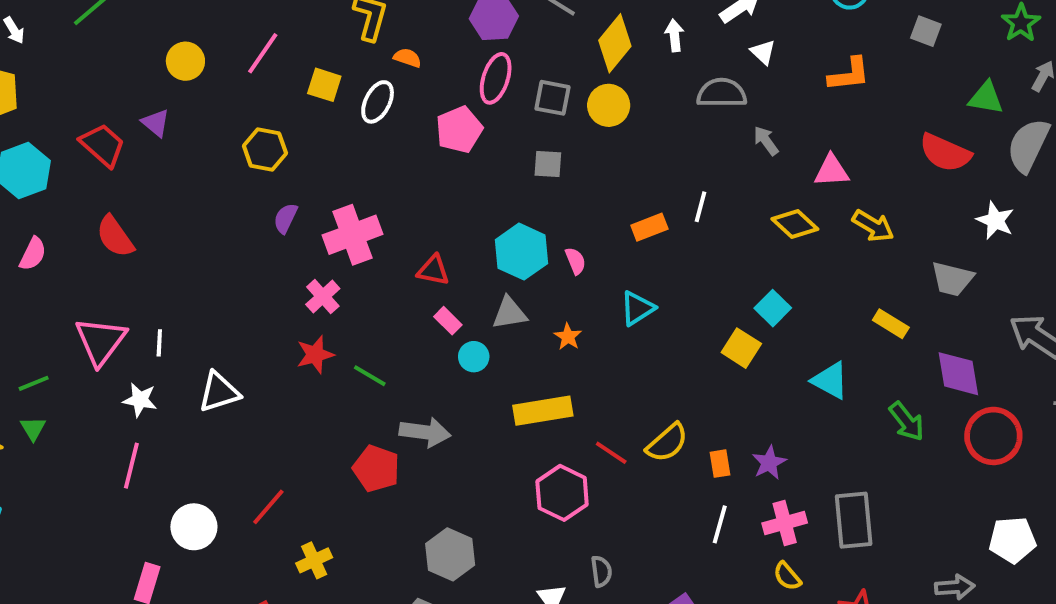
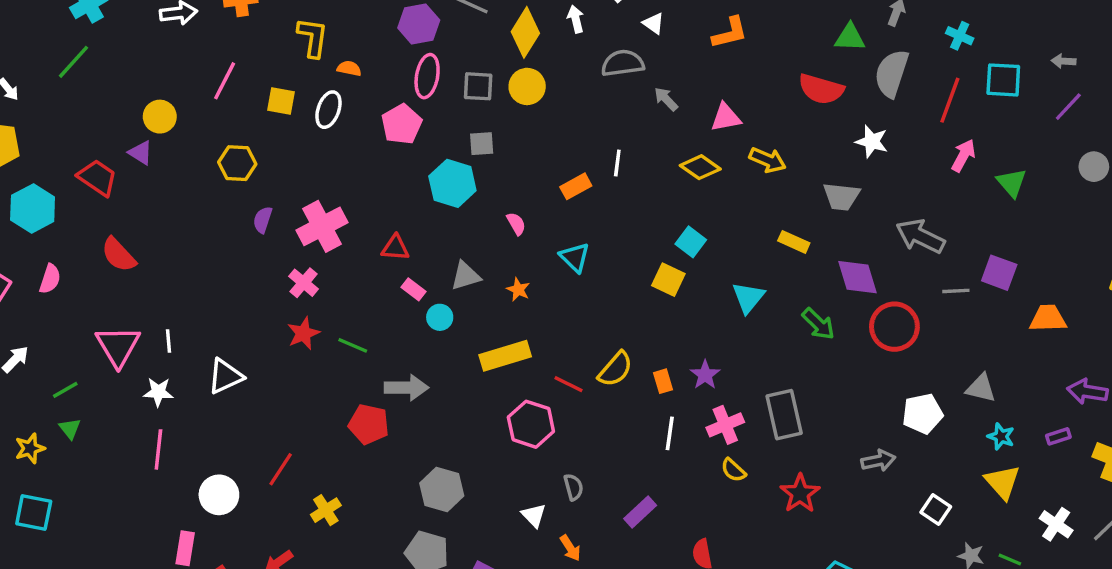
yellow circle: (185, 61) -> (160, 117), moved
cyan hexagon: (521, 252) -> (452, 183), moved
cyan triangle: (637, 308) -> (575, 257), turned -36
cyan triangle: (830, 380) -> (748, 297), turned 48

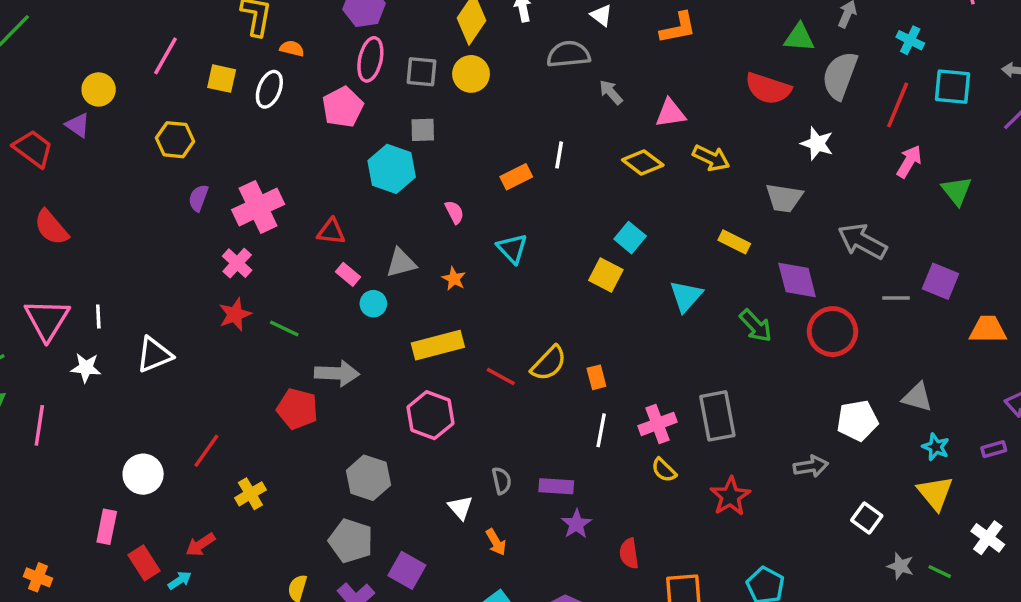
purple star: (705, 375) -> (576, 524), moved
pink hexagon: (531, 424) -> (430, 415), moved
pink line: (158, 449) -> (39, 425), moved
purple rectangle: (640, 512) -> (556, 486), moved, turned 44

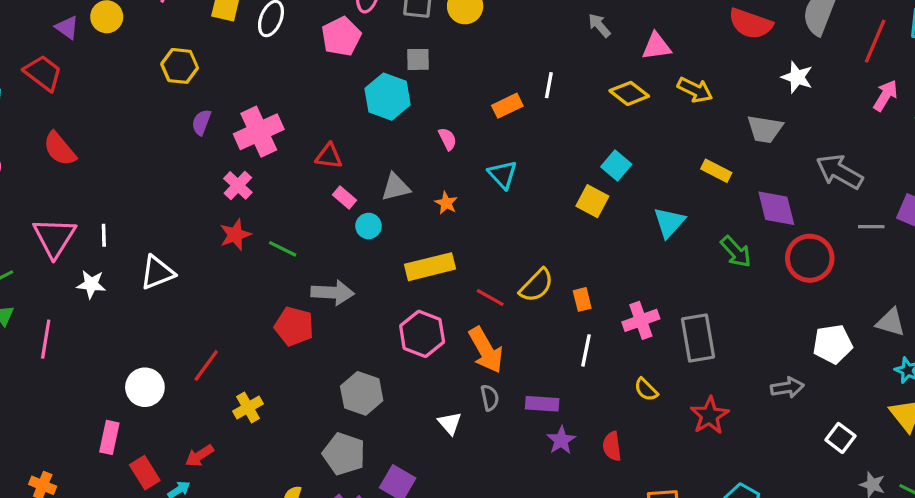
purple triangle: (78, 125) -> (67, 27), moved
pink cross: (658, 424) -> (641, 320), moved
orange arrow: (496, 542) -> (486, 350), moved, size x1.8
red semicircle: (629, 553) -> (612, 446), moved

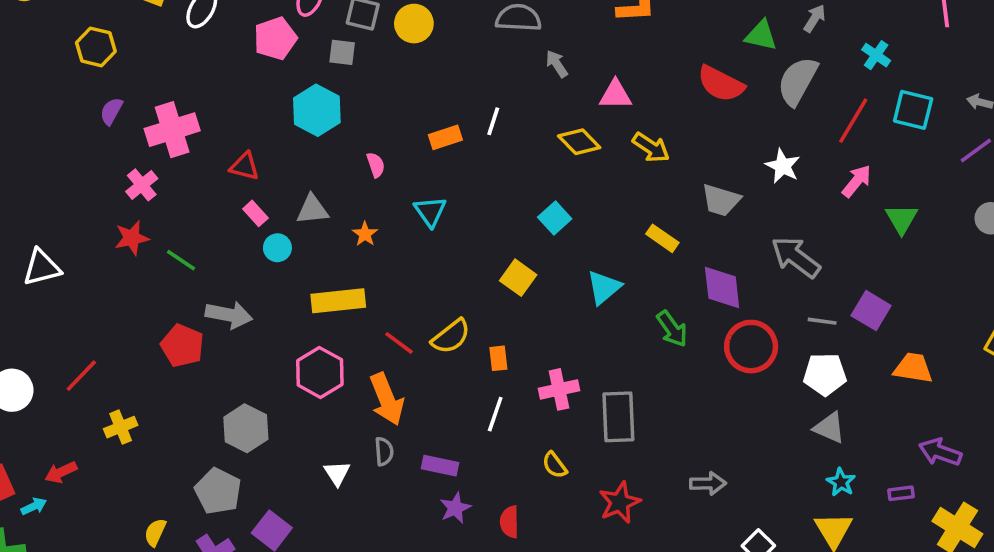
gray square: (418, 59) -> (342, 52), moved
white star: (797, 77) -> (783, 166), moved
yellow square: (592, 201) -> (518, 278), moved
white pentagon: (833, 344) -> (825, 374), moved

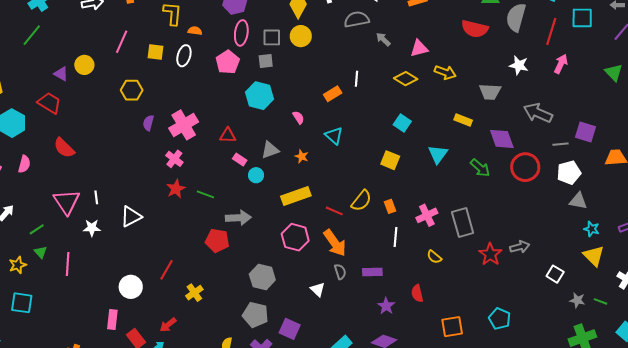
green triangle: (902, 219) -> (614, 73), moved
red star: (620, 502) -> (490, 254), moved
purple star: (455, 508) -> (386, 306), moved

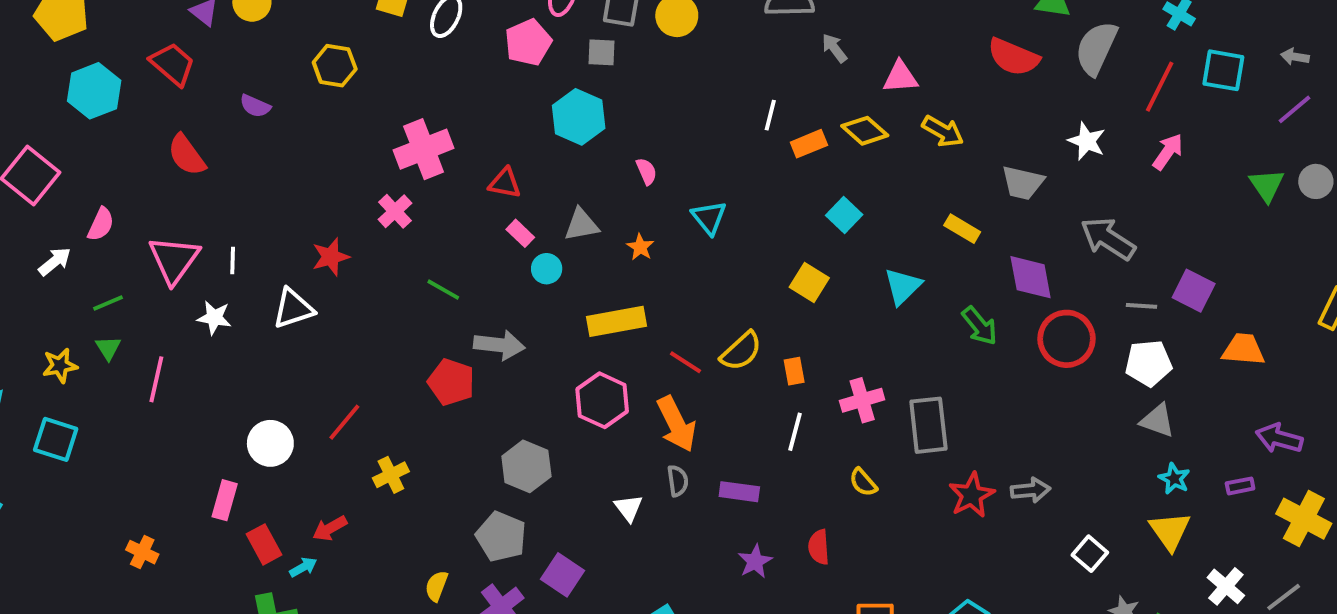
orange rectangle: (333, 94) -> (809, 144), moved
purple semicircle: (148, 123) -> (255, 106), moved, turned -91
pink semicircle: (24, 164) -> (101, 224), moved
red star: (176, 189) -> (331, 257), moved

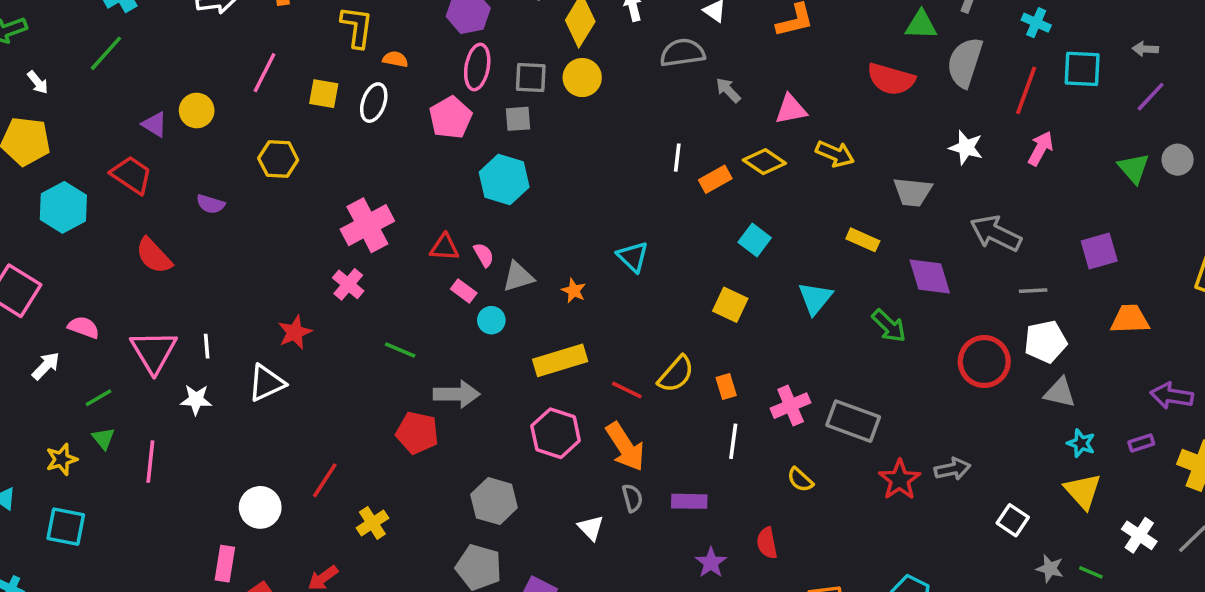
pink semicircle: (646, 171) -> (484, 255), moved
pink semicircle: (101, 224) -> (84, 327), turned -88
purple square: (1194, 291) -> (1099, 251), moved, turned -36
red circle: (1066, 339) -> (984, 362), moved
gray rectangle: (928, 425) -> (853, 421), turned -57

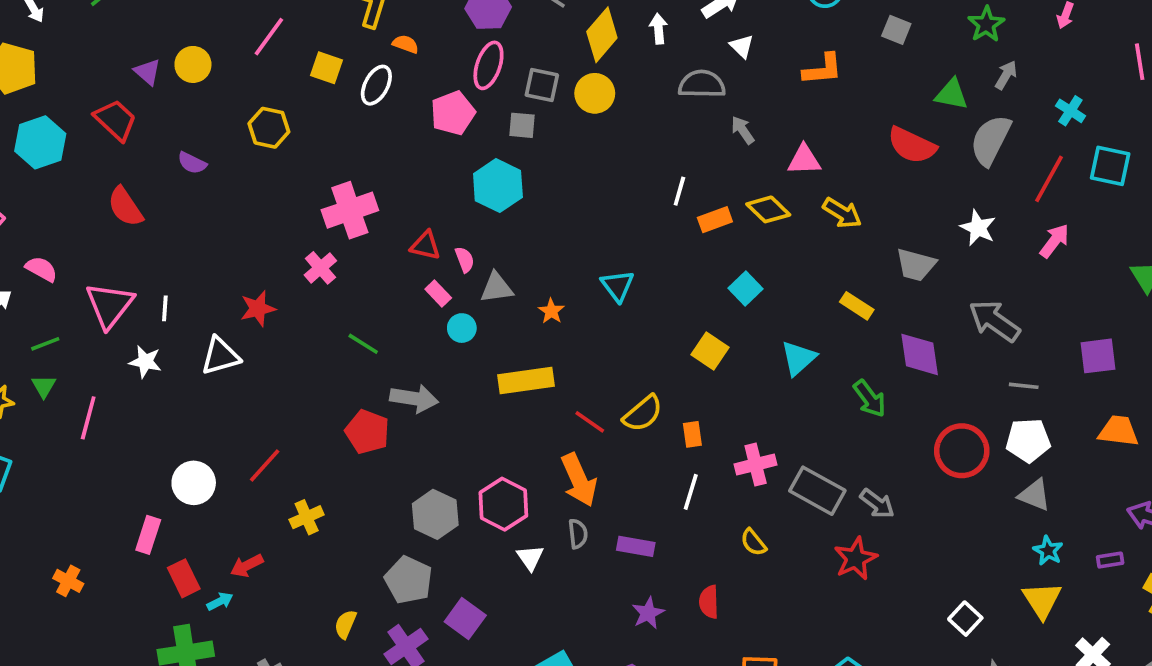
pink hexagon: (556, 433) -> (503, 504), moved
gray arrow: (952, 469) -> (877, 504), moved, turned 40

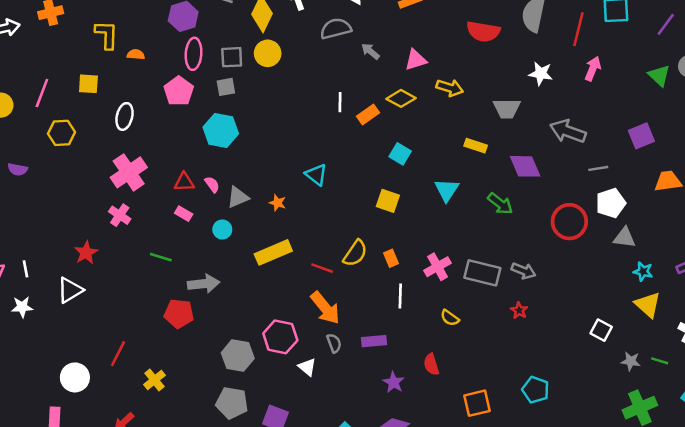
pink line: (269, 37) -> (42, 93), moved
white ellipse: (376, 85) -> (124, 116), moved
pink rectangle: (438, 294) -> (184, 214), moved
red star: (856, 559) -> (519, 310), size x0.6

